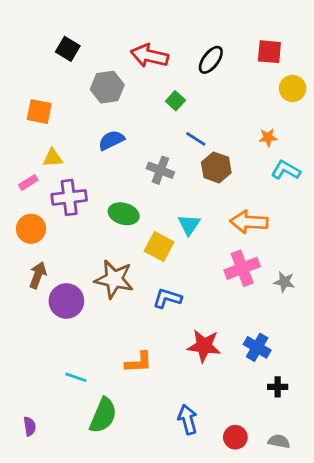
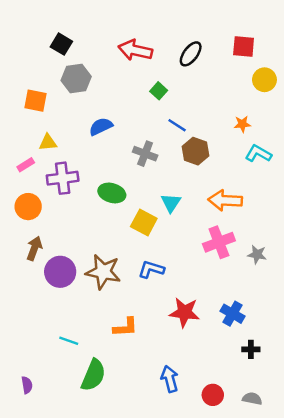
gray hexagon: (107, 87) -> (76, 79), moved
brown star: (114, 279) -> (103, 272), moved

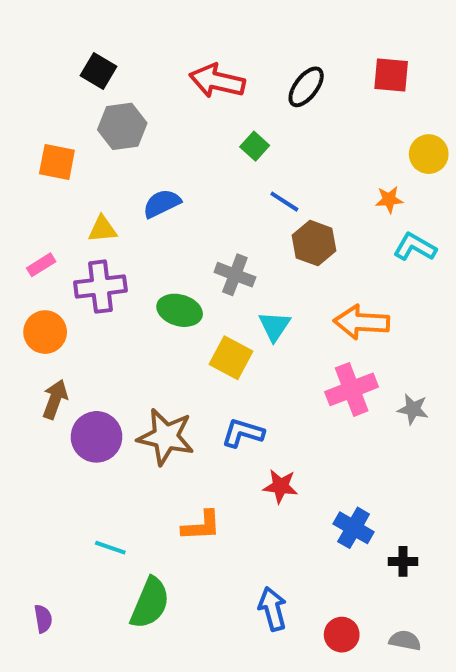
yellow circle: (264, 80) -> (429, 154), moved
yellow triangle: (48, 143) -> (102, 229), moved
gray cross: (145, 154) -> (235, 275), moved
red star: (184, 312) -> (280, 486), moved, size x0.7
blue cross: (232, 314) -> (354, 528), moved

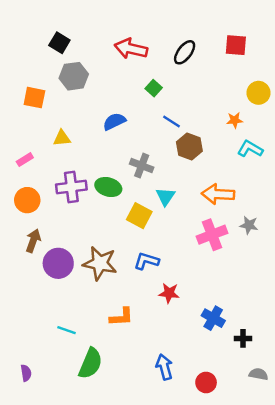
blue semicircle: (162, 204) -> (114, 121), moved
purple cross: (100, 287) -> (71, 187), moved
gray star: (413, 409) -> (249, 225), moved
gray semicircle: (405, 641) -> (258, 374), moved

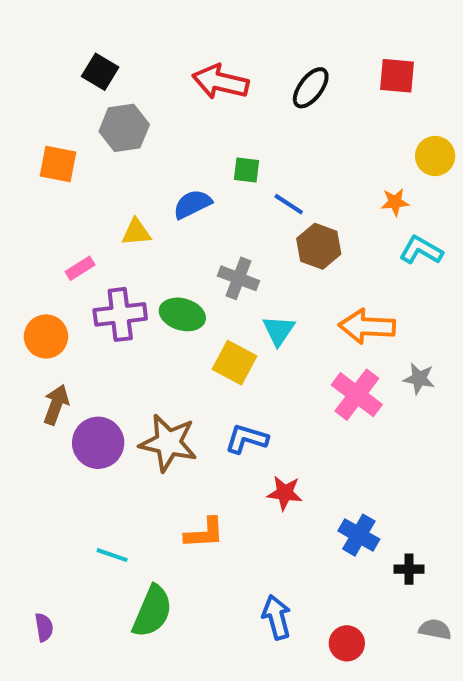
green square: (154, 88) -> (247, 170), moved, turned -35
yellow triangle: (62, 138) -> (136, 232), moved
pink rectangle: (25, 160) -> (80, 268), moved
pink cross: (212, 235) -> (357, 395), turned -32

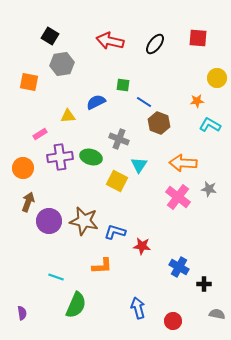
blue L-shape: (247, 439) -> (115, 232), moved

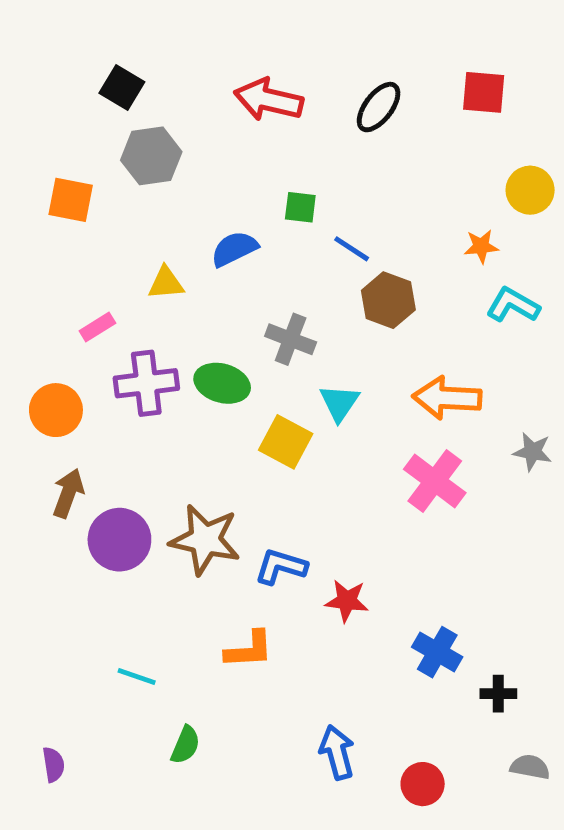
gray star: (209, 189) -> (533, 452), moved
green semicircle: (76, 305) -> (185, 745), size x0.6

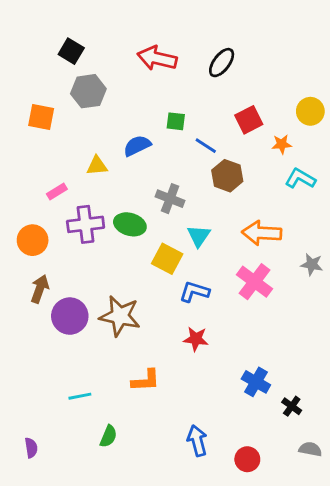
red square: (484, 92) -> (249, 120), moved, turned -32
blue L-shape: (281, 567) -> (194, 292), moved
red star: (347, 601) -> (196, 339), moved
cyan line: (137, 677) -> (80, 396), turned -30
black cross: (498, 694) -> (292, 406), turned 36

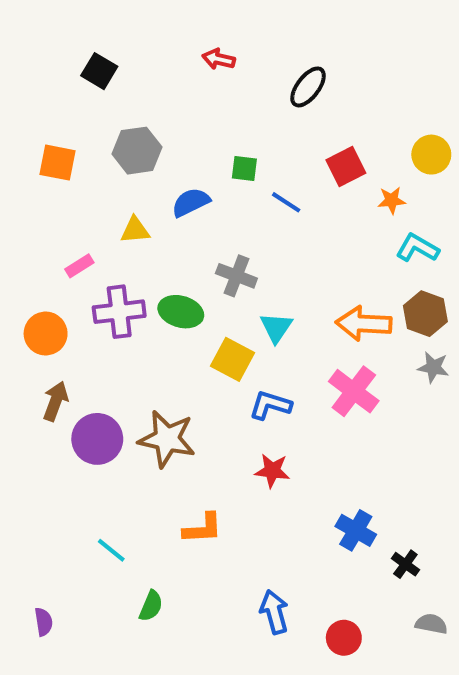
red arrow: (157, 58) -> (219, 59), moved, size x0.6
gray hexagon: (88, 91) -> (137, 151), moved
brown hexagon: (227, 176) -> (425, 314), moved
cyan line: (80, 396) -> (111, 550), turned 50

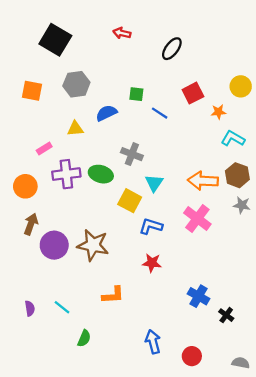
black square: (99, 71) -> (55, 40), size x1.6
purple semicircle: (44, 622) -> (30, 308), moved
gray semicircle: (431, 624) -> (241, 363), moved

